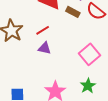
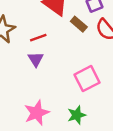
purple triangle: (45, 48) -> (36, 59), turned 32

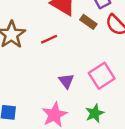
purple triangle: (36, 59) -> (66, 81), moved

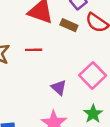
red line: (49, 39) -> (34, 50), turned 35

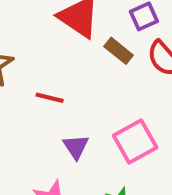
red line: (34, 50) -> (50, 98), moved

